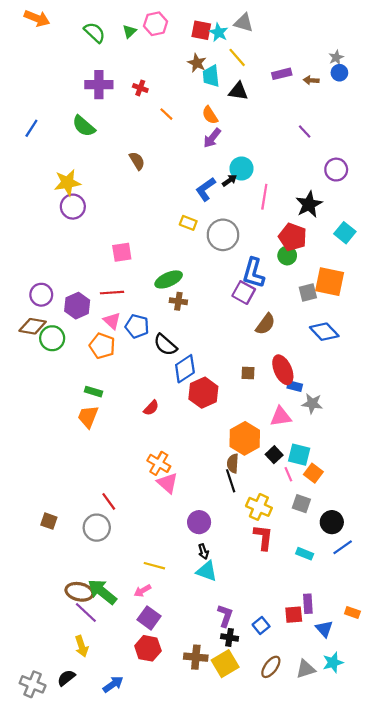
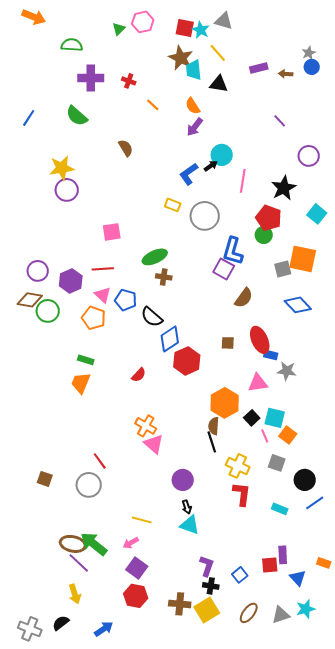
green semicircle: (95, 32) -> (72, 45), moved, turned -40
brown star: (197, 63) -> (181, 58), size x1.4

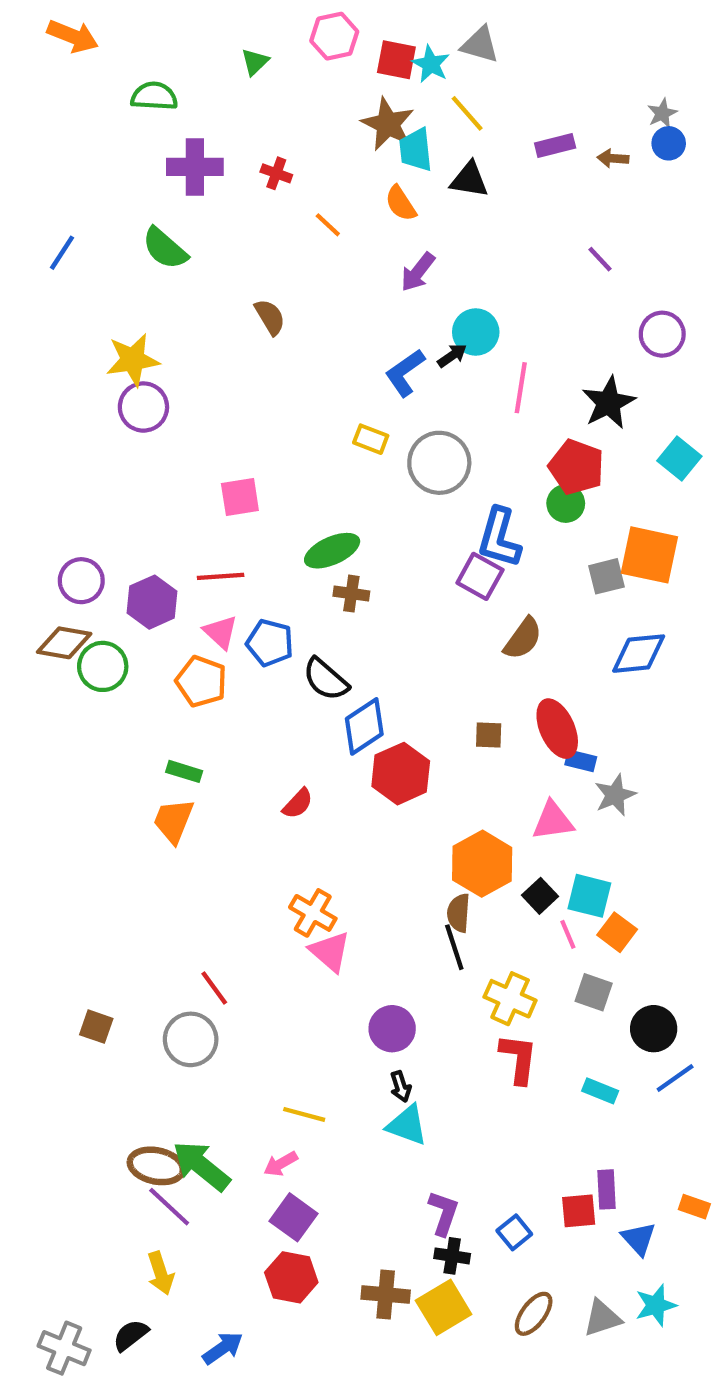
pink hexagon: (143, 22) -> (334, 36), moved
orange semicircle: (193, 106) -> (401, 203), moved
blue diamond: (298, 305) -> (639, 654), turned -52
gray star: (287, 371) -> (615, 795), turned -30

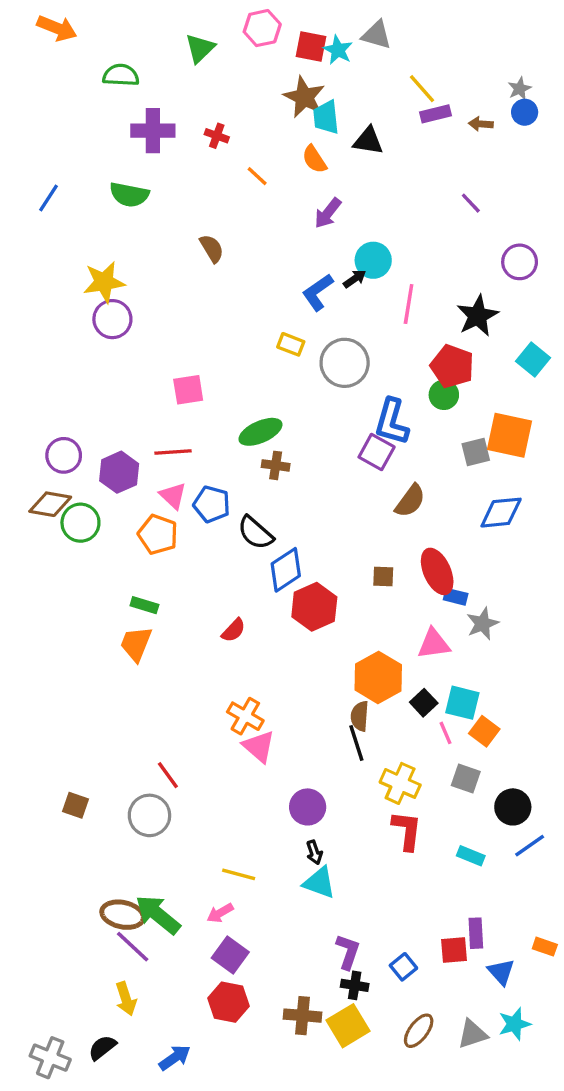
green triangle: (255, 62) -> (200, 48), size x1.4
yellow line: (467, 113) -> (422, 89), moved
green semicircle: (165, 248) -> (129, 195), turned -30

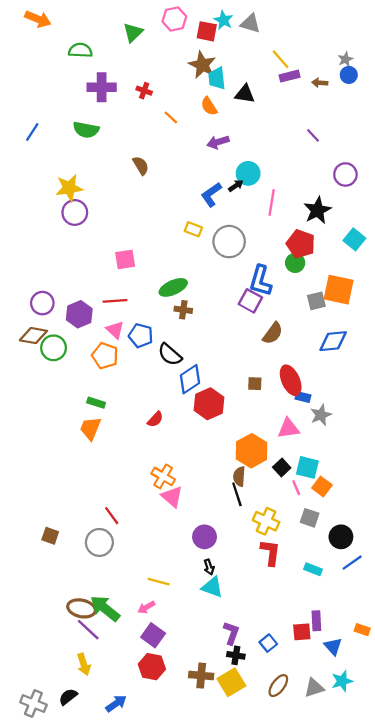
cyan star: (338, 50) -> (224, 20), moved
purple arrow: (328, 213) -> (218, 142), turned 35

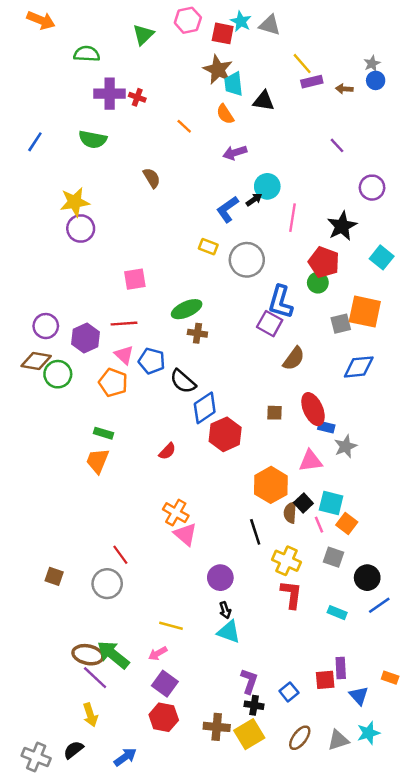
red cross: (144, 91) -> (137, 97), moved
brown semicircle: (239, 476) -> (290, 513), moved

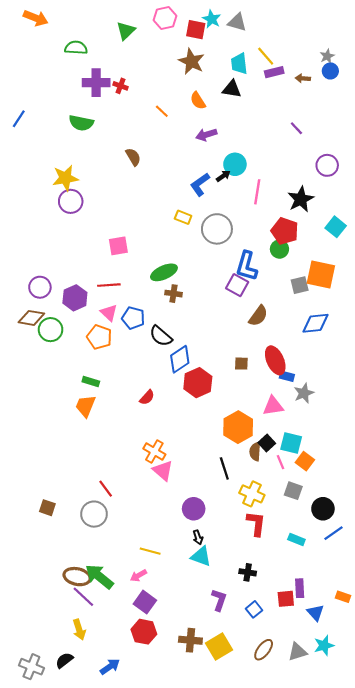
cyan trapezoid: (234, 84) -> (239, 64), moved
blue line: (35, 142) -> (19, 119), moved
black cross: (254, 705) -> (248, 572), moved

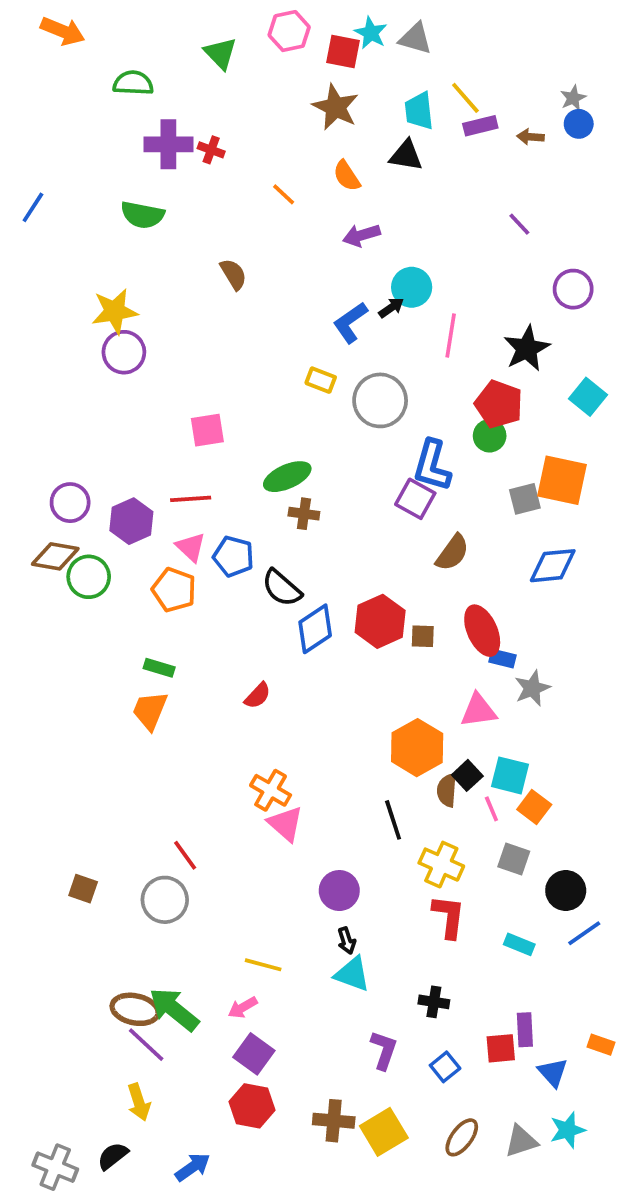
green triangle: (126, 31) -> (220, 53), turned -30
red hexagon: (198, 383) -> (380, 621), moved

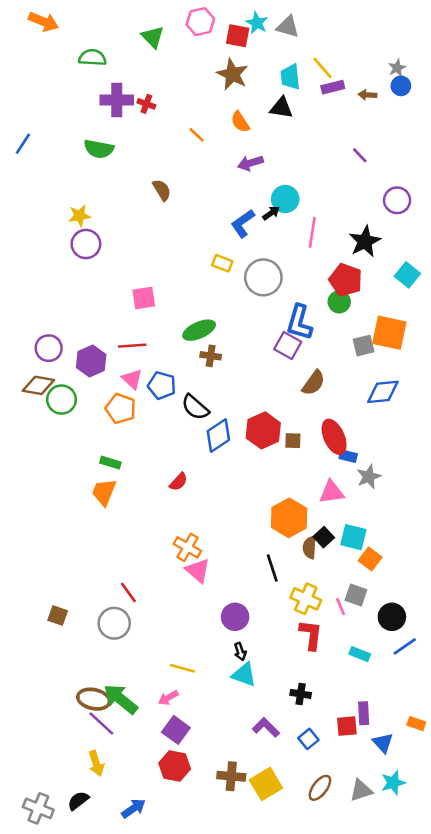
yellow star: (115, 311) -> (79, 216), size x0.7
pink line: (491, 809) -> (340, 607), moved
purple L-shape: (384, 1050) -> (266, 727), turned -64

